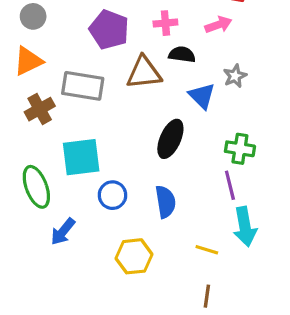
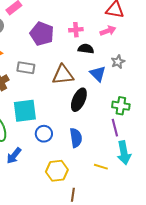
brown triangle: (144, 73) -> (63, 75), moved
gray rectangle: (83, 86) -> (26, 68), size x0.7
brown line: (207, 296) -> (73, 195), moved

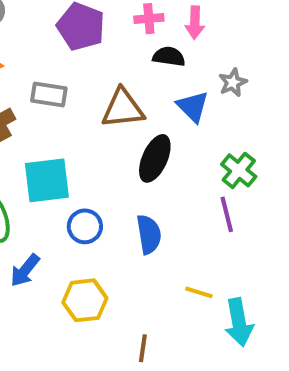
pink arrow: (108, 31) -> (195, 23), moved, turned 112
green cross: (121, 106) -> (239, 170), turned 30
cyan arrow: (124, 153) -> (239, 322), moved
yellow hexagon: (57, 171) -> (85, 300), moved

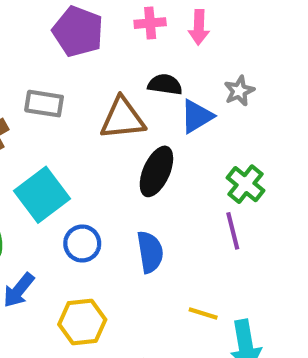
black semicircle: (169, 57) -> (165, 85), moved
blue triangle: (193, 106) -> (197, 116), turned 44
cyan square: (47, 180) -> (42, 195), turned -30

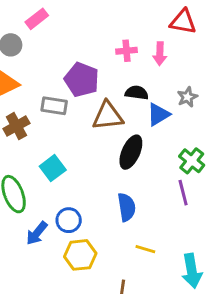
purple pentagon: (78, 31) -> (82, 80), moved
cyan square: (42, 195) -> (53, 168), size x0.7
blue circle: (82, 244) -> (69, 220), moved
yellow line: (203, 313) -> (145, 249), moved

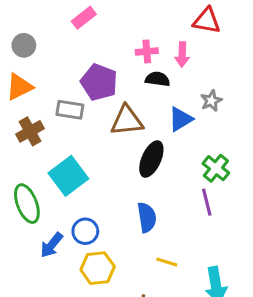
pink rectangle: (37, 19) -> (84, 18), moved
black semicircle: (137, 93) -> (158, 79), moved
cyan square: (53, 168) -> (68, 176), size x1.4

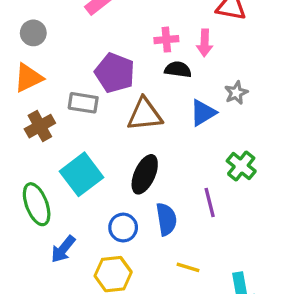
black ellipse: (151, 159) -> (145, 174), moved
purple line: (207, 202) -> (210, 203), moved
blue circle: (85, 231) -> (123, 228), moved

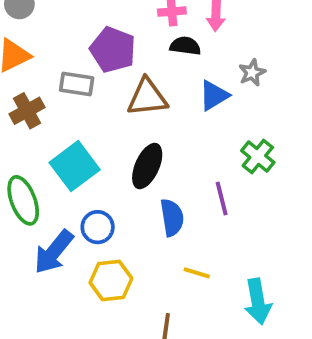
blue circle: (123, 228) -> (98, 227), moved
blue arrow: (63, 249) -> (54, 252), size x1.4

